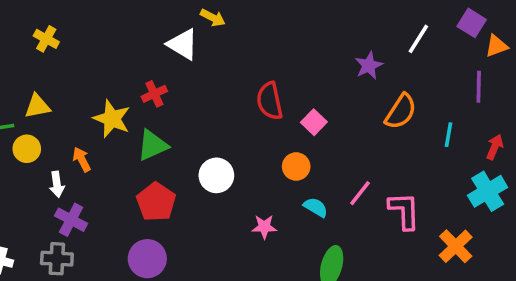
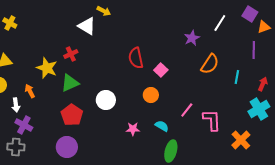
cyan semicircle: (316, 207) -> (162, 126), moved

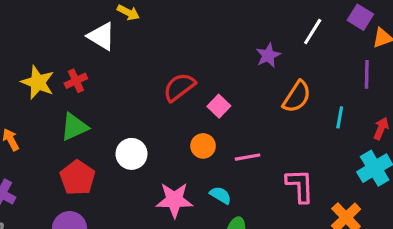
red semicircle: (136, 58) -> (179, 87), turned 65
yellow star: (47, 68) -> (38, 82), moved
pink line: (187, 110) -> (248, 157), moved, turned 42
pink star: (133, 129) -> (174, 200), size x1.6

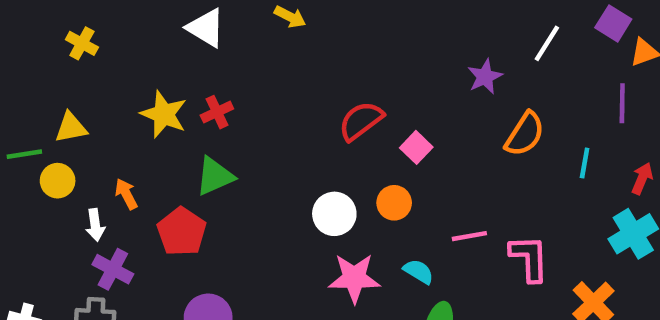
white triangle: (101, 36) -> (206, 28), moved
white circle: (132, 154) -> (334, 214), moved
pink line: (248, 157) -> (469, 236), moved
red pentagon: (77, 178) -> (182, 232), moved

